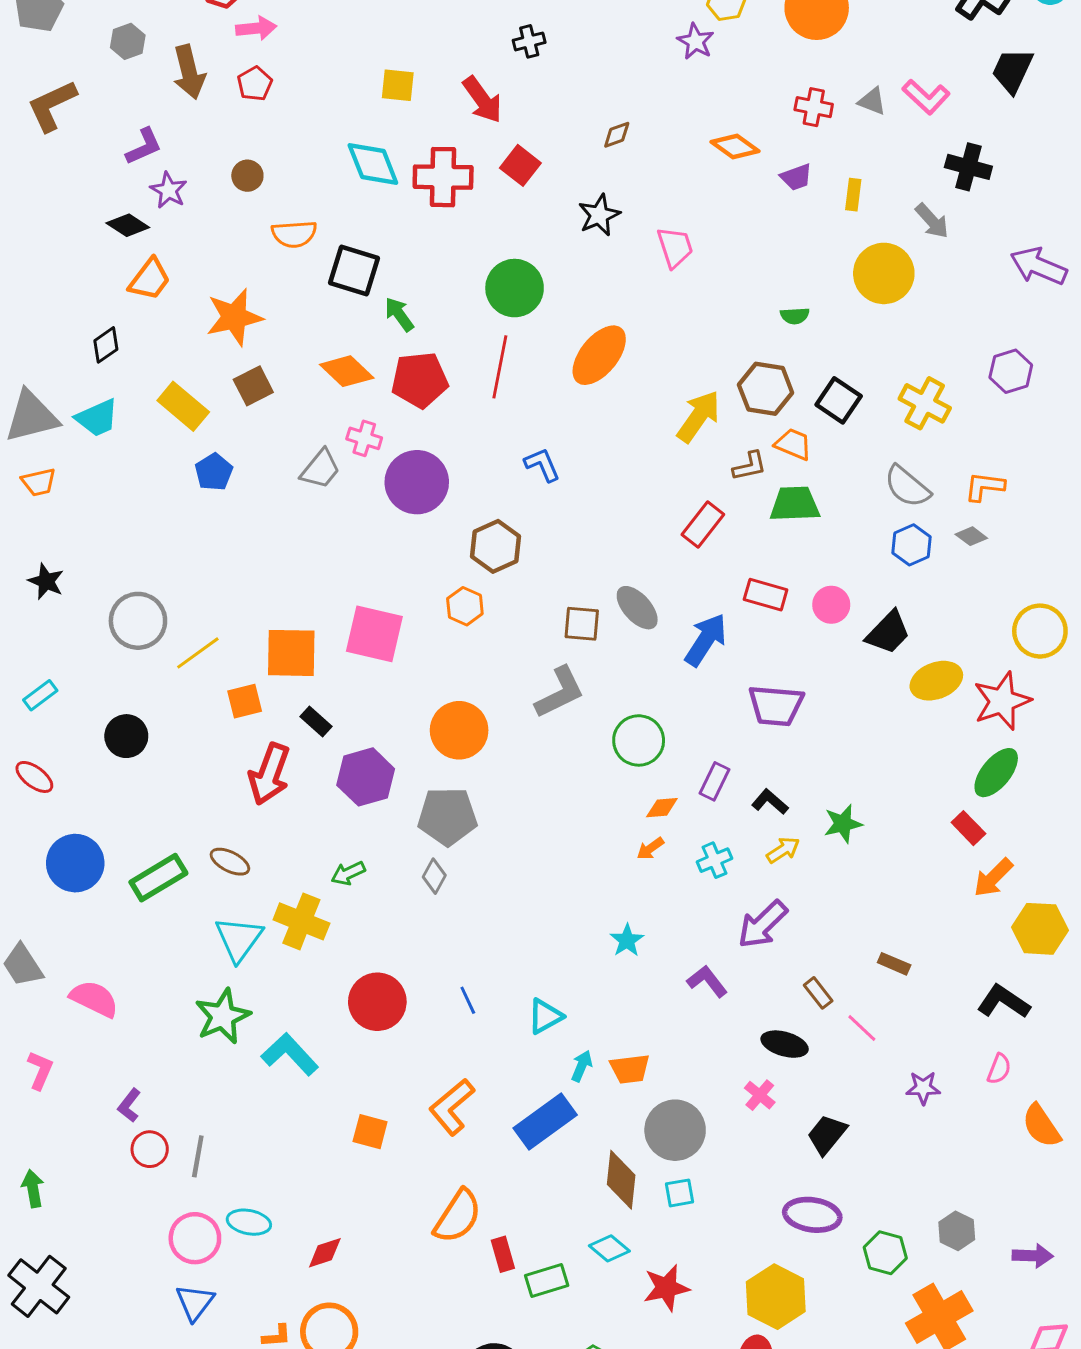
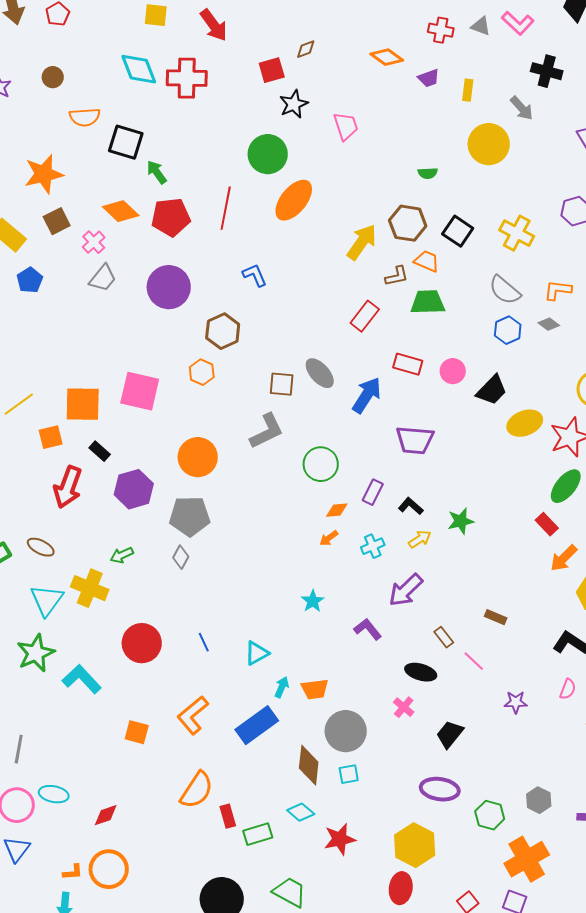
red square: (520, 165) -> (272, 70), moved, turned 36
green circle: (515, 288) -> (268, 154), moved
pink cross: (364, 438) -> (94, 242), moved, turned 30

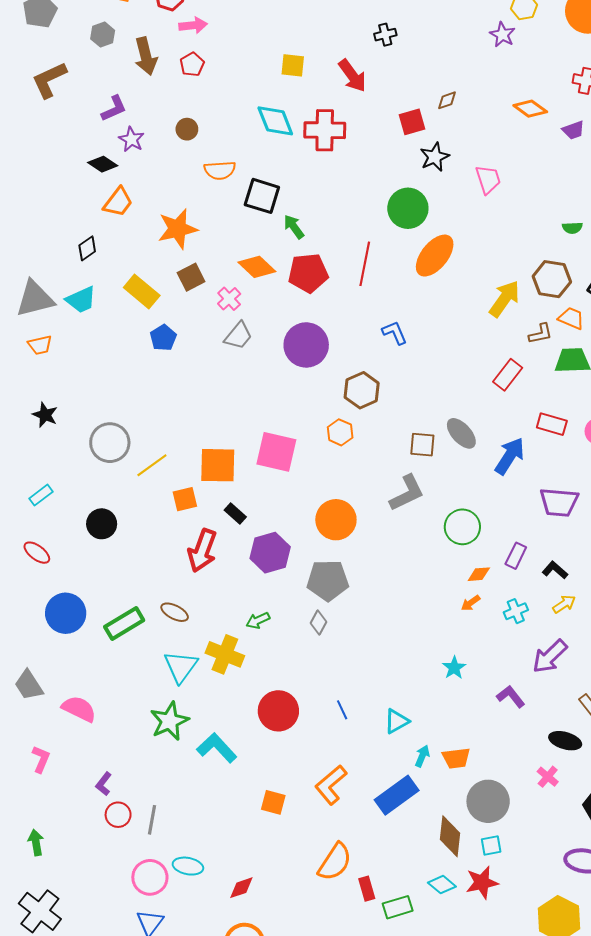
red star: (340, 839) -> (482, 883), moved

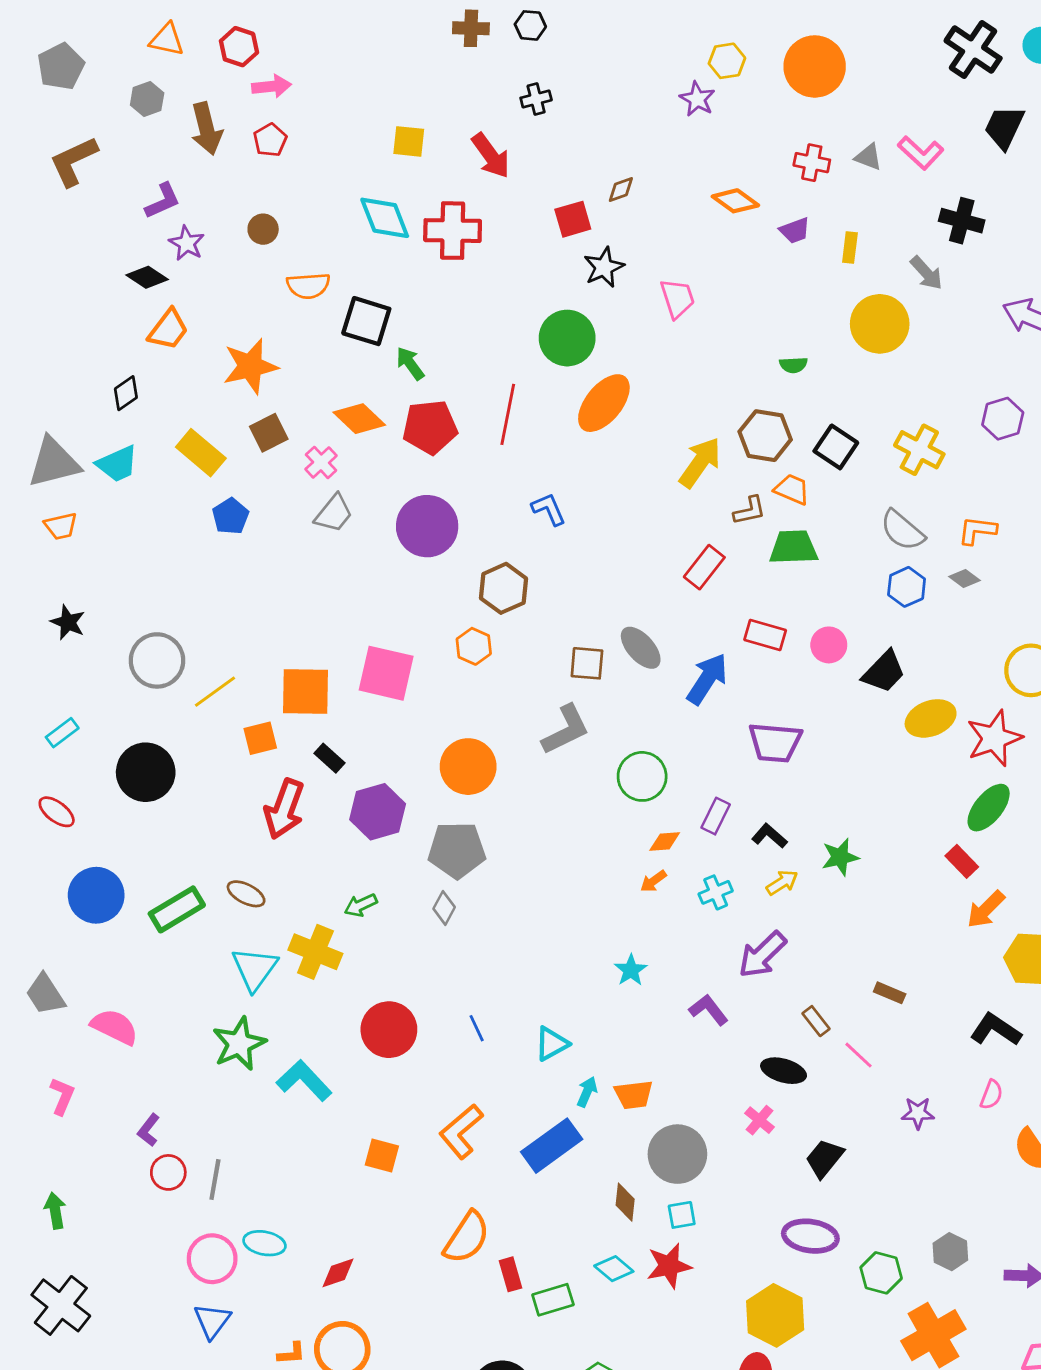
black circle: (102, 524) -> (146, 772), size x1.4
brown diamond: (450, 836) -> (625, 1202), size x0.7

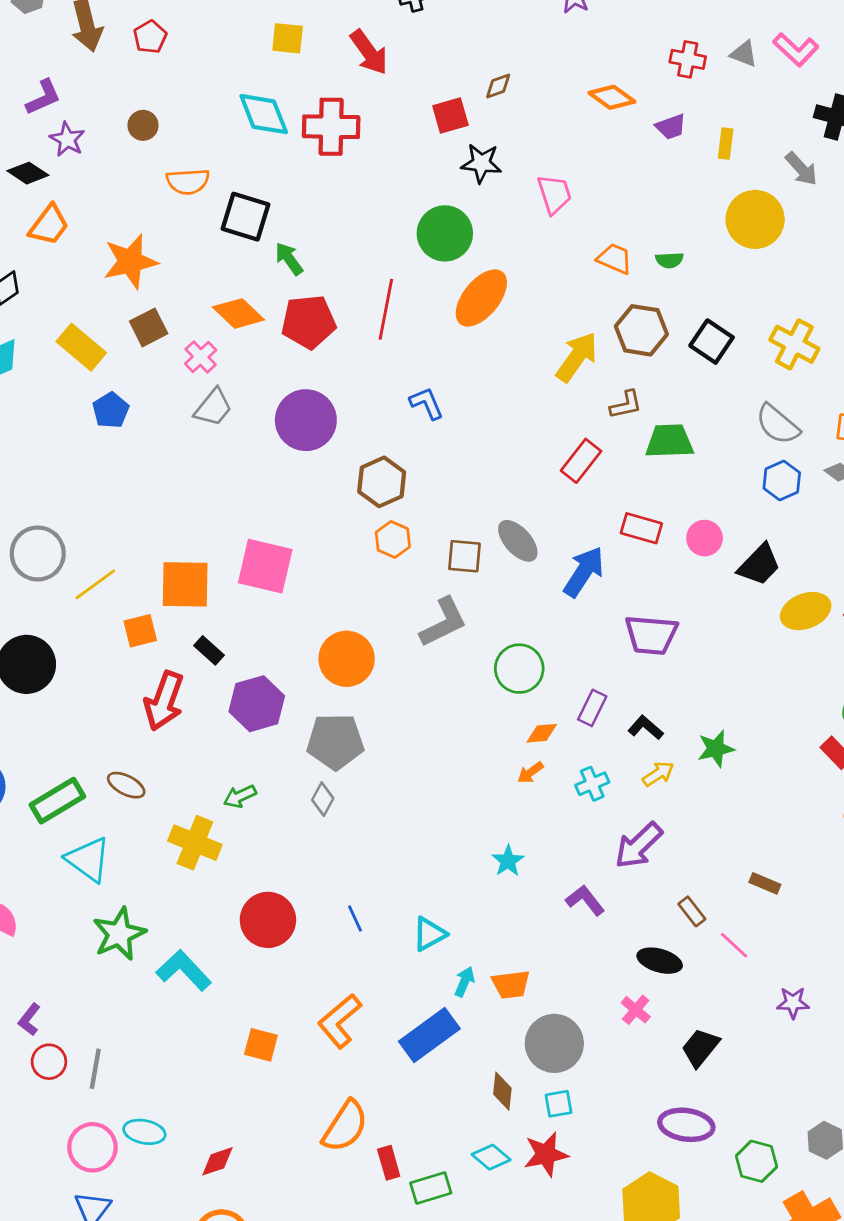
black star: (604, 267) -> (481, 163), turned 30
orange trapezoid: (792, 489) -> (615, 259), moved
orange hexagon: (474, 646) -> (393, 539), moved
cyan triangle: (255, 969) -> (88, 860), moved, turned -30

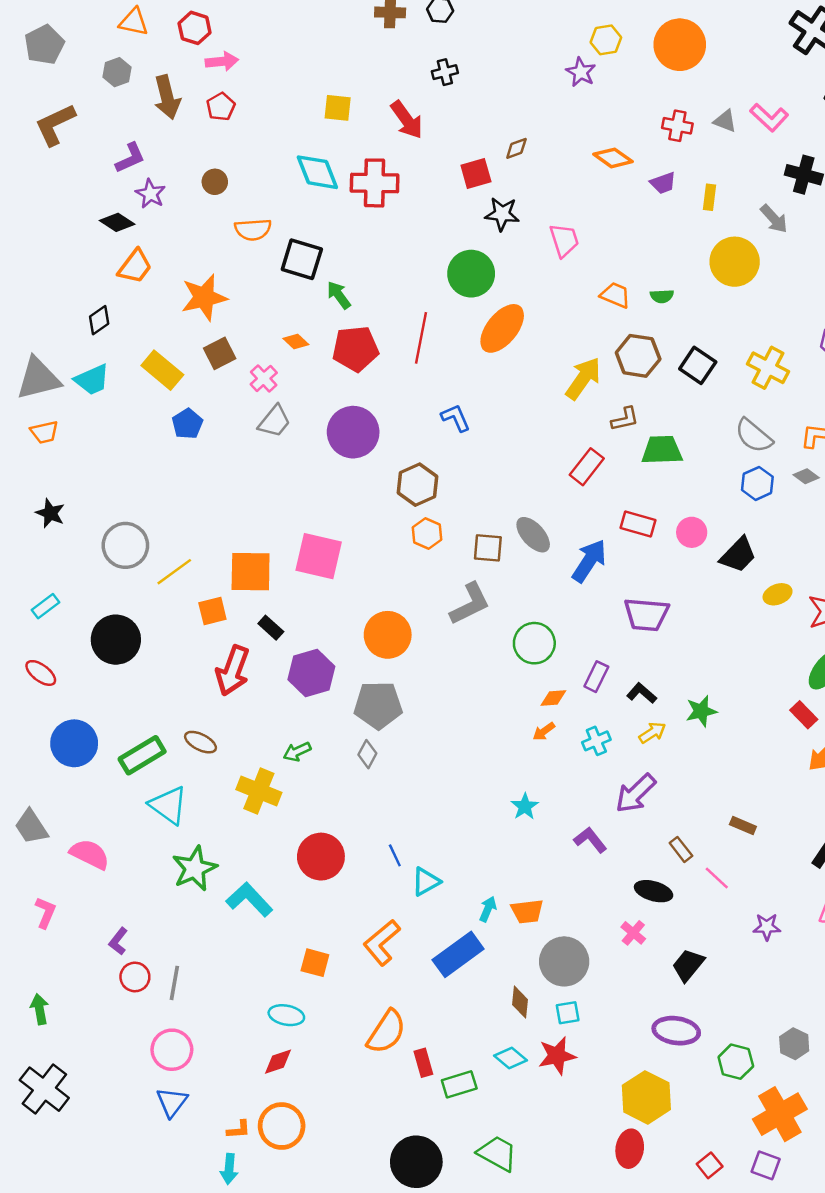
orange diamond: (238, 313) -> (296, 342), size x0.6
yellow ellipse: (806, 611) -> (778, 594), size x0.7
cyan triangle: (429, 934) -> (426, 882), moved
cyan ellipse: (144, 1132) -> (286, 1015), moved

